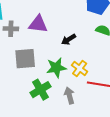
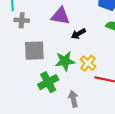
purple triangle: (38, 24) -> (61, 16), moved
gray arrow: (69, 95) -> (73, 99), moved

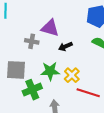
gray cross: (22, 20) -> (32, 41), moved
gray square: (34, 51) -> (16, 70), moved

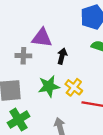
black arrow: (65, 46) -> (62, 56), turned 136
green cross: (32, 90) -> (19, 120), moved

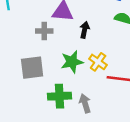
green cross: (19, 120) -> (59, 96), moved, turned 30

